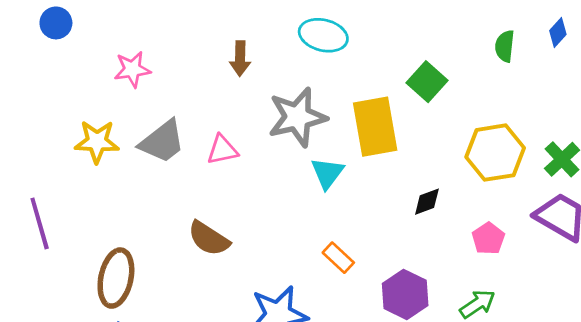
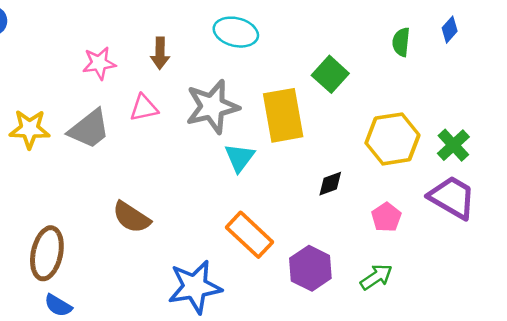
pink star: (132, 69) -> (99, 63), moved
pink triangle: (222, 150) -> (144, 108), moved
orange rectangle: (338, 258) -> (250, 235), size x1.6

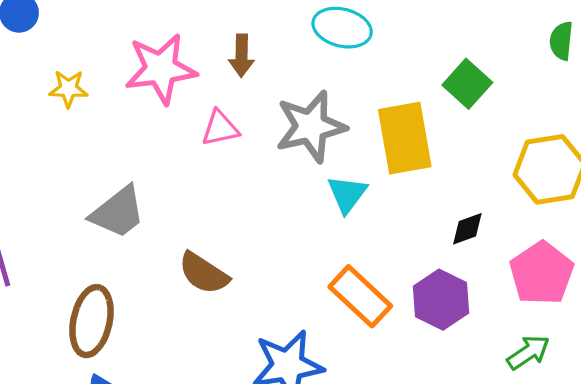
pink star: (99, 63) -> (161, 69), size x1.6
yellow star: (30, 129) -> (68, 89), moved, size x0.7
gray trapezoid: (89, 129) -> (118, 212), moved
pink pentagon: (386, 217) -> (542, 273), size x1.6
purple hexagon: (310, 268) -> (441, 300), moved

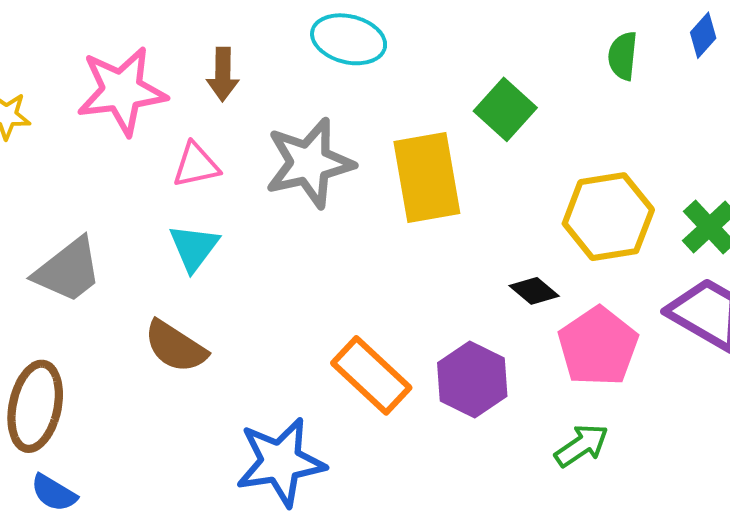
cyan triangle: (347, 194) -> (194, 248), moved
black diamond: (467, 229) -> (534, 291), moved, turned 60

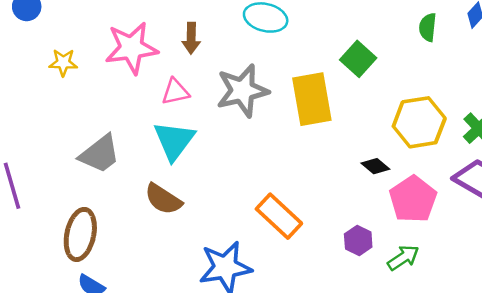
cyan triangle: (194, 248) -> (174, 141), size x1.4
purple hexagon: (472, 380) -> (358, 241), moved, size x0.7

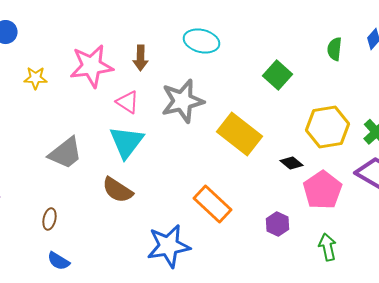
pink triangle: (175, 92) -> (128, 102), turned 45
yellow rectangle: (312, 99) -> (240, 134), moved, turned -42
brown ellipse: (80, 234) -> (50, 219), size x0.5
green arrow: (403, 258) -> (328, 247), moved, turned -68

